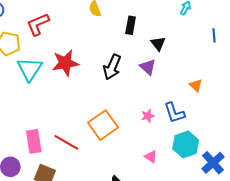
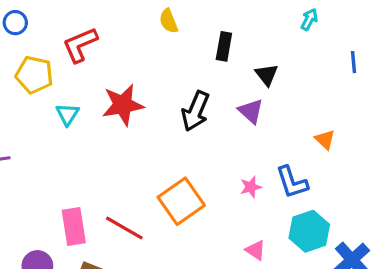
cyan triangle: (30, 69) -> (67, 114), size x0.6

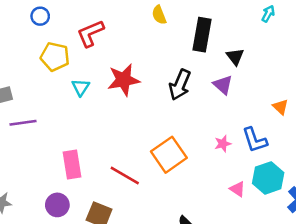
black rectangle: (224, 46) -> (202, 35), size x1.5
pink rectangle: (74, 226) -> (72, 164), moved
pink triangle: (256, 250) -> (238, 189), moved

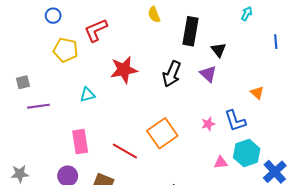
cyan triangle: (81, 87) -> (87, 95), moved, turned 42
pink triangle: (238, 189) -> (221, 162), turned -40

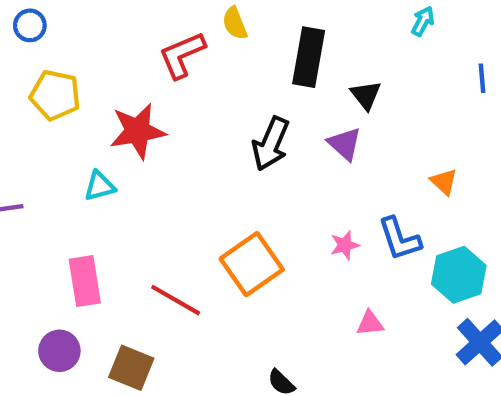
red L-shape: (96, 30) -> (182, 55), moved
red star: (124, 70) -> (138, 131), moved
cyan hexagon: (247, 153) -> (459, 275), moved

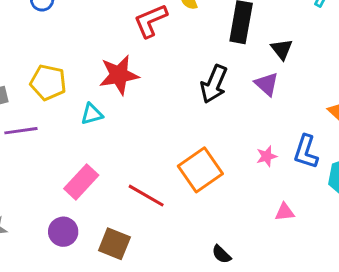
yellow pentagon: (55, 95) -> (48, 82), moved
blue L-shape: (400, 239) -> (306, 152), turned 36
pink rectangle: (85, 281) -> (81, 182), turned 52

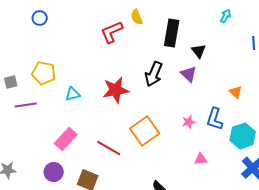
red star: (119, 75) -> (116, 90), moved

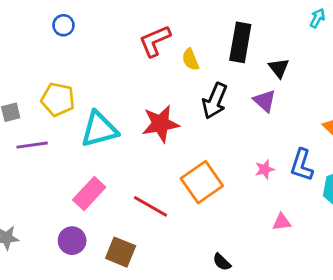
yellow semicircle: (137, 17) -> (190, 59), moved
blue circle: (40, 18) -> (63, 25), moved
cyan triangle: (73, 94) -> (99, 129), size x1.8

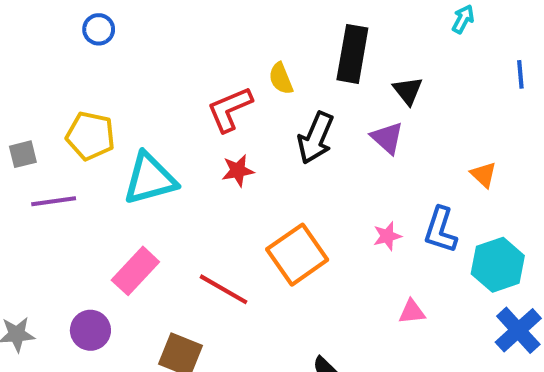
red L-shape: (155, 41) -> (230, 109), moved
red star: (160, 124) -> (238, 171), size x0.6
purple circle: (72, 241) -> (90, 330), moved

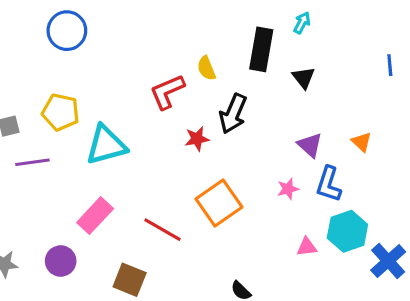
cyan arrow: (463, 19) -> (302, 23), moved
blue circle: (99, 29) -> (67, 31), size x1.6
purple triangle: (387, 138) -> (310, 145), moved
red star: (238, 171) -> (197, 139), moved
cyan hexagon: (498, 265) -> (347, 231), moved

